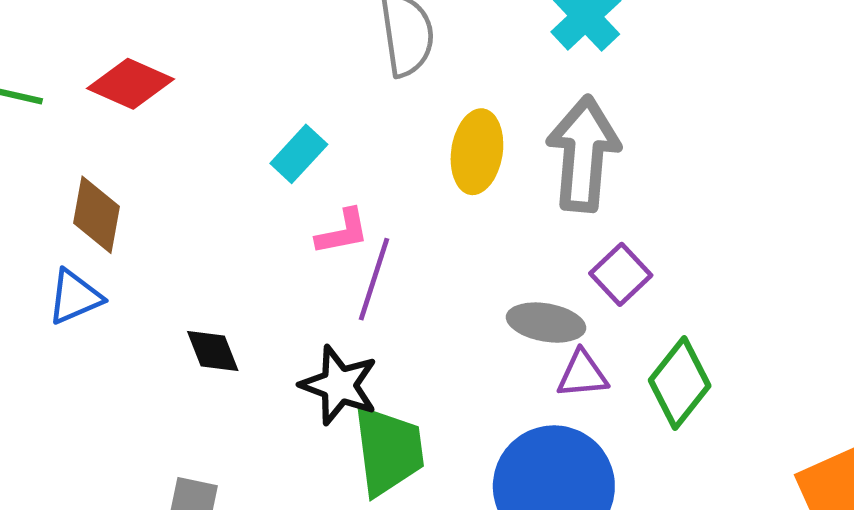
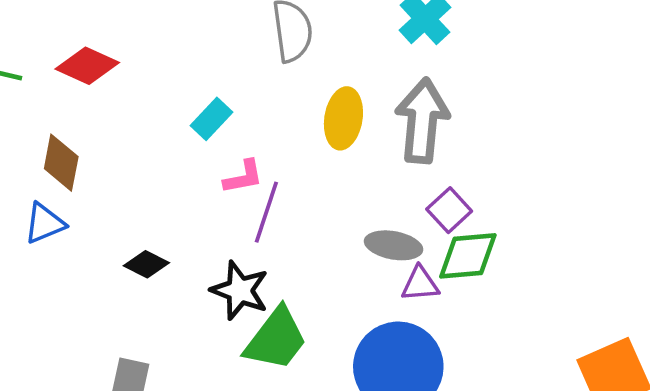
black diamond: (213, 351) -> (146, 264), turned -42
green diamond: (680, 383) -> (468, 256), moved, turned 46
green trapezoid: (388, 450) -> (276, 339), turned 44

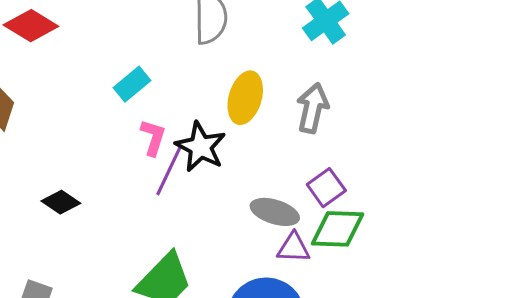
gray arrow: (422, 121) -> (313, 108), size x0.7
pink L-shape: (243, 177) -> (153, 137), turned -69
black star: (240, 290) -> (200, 147), moved

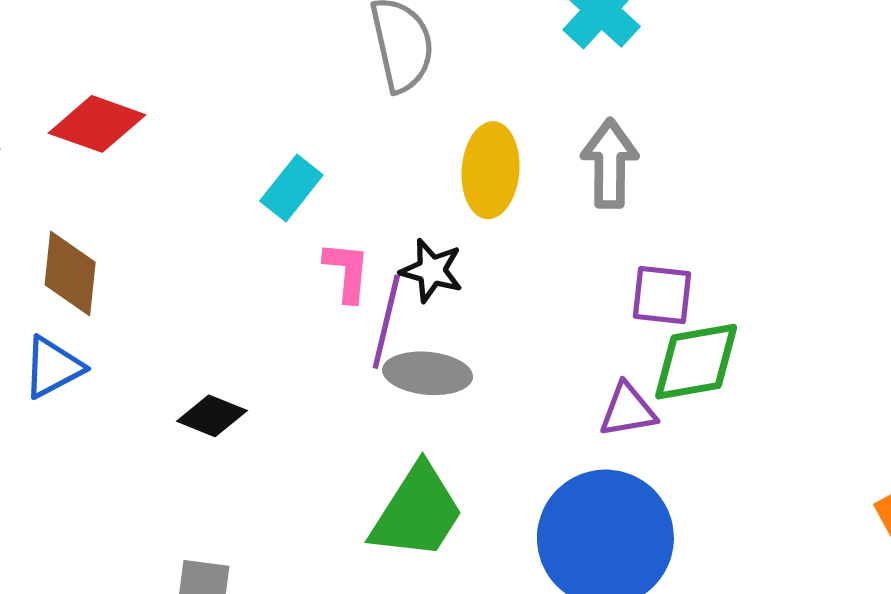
black star: (200, 147) -> (432, 270), size x0.7
purple square: (326, 188) -> (662, 295), turned -36
gray ellipse: (275, 212) -> (428, 373), moved

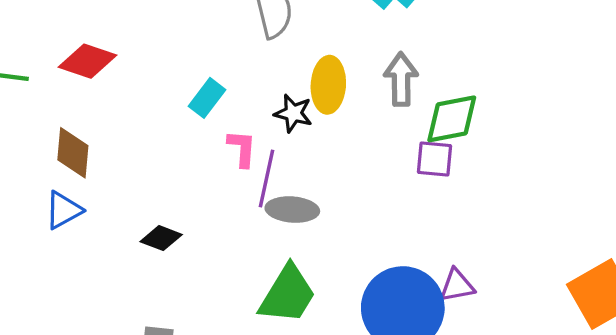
black star: (432, 270) -> (293, 113), moved
green diamond: (696, 362) -> (452, 119), moved
purple triangle: (628, 410) -> (457, 286), moved

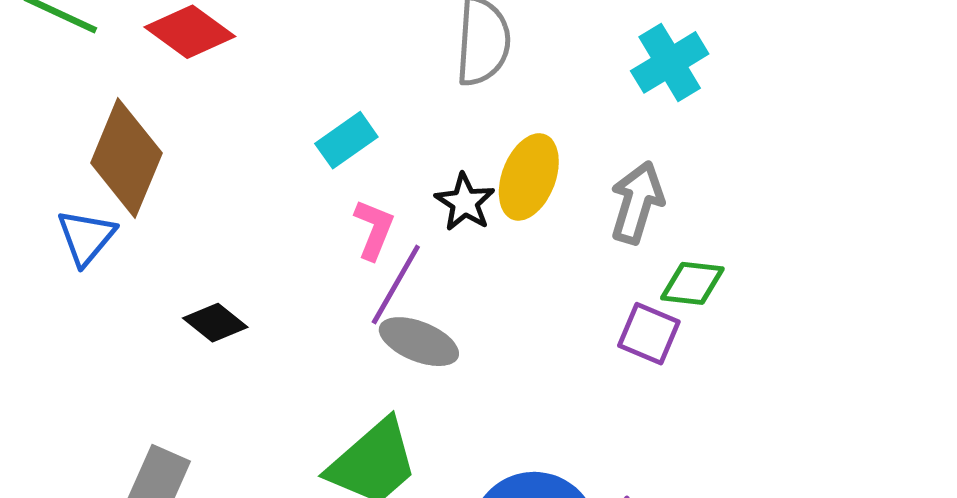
green diamond: (452, 119) -> (692, 283), size x0.7
brown diamond: (73, 153) -> (126, 158), size x1.4
blue triangle: (63, 210) -> (86, 237), turned -39

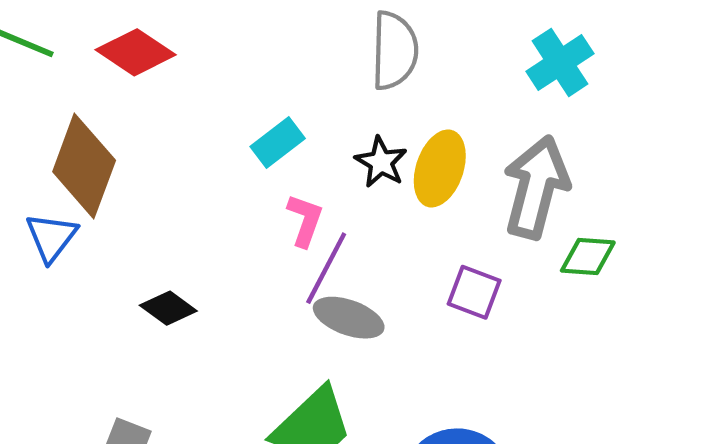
black star: (465, 202) -> (381, 162), moved
gray arrow: (637, 202) -> (536, 187), size x1.4
purple square: (649, 334) -> (474, 292), moved

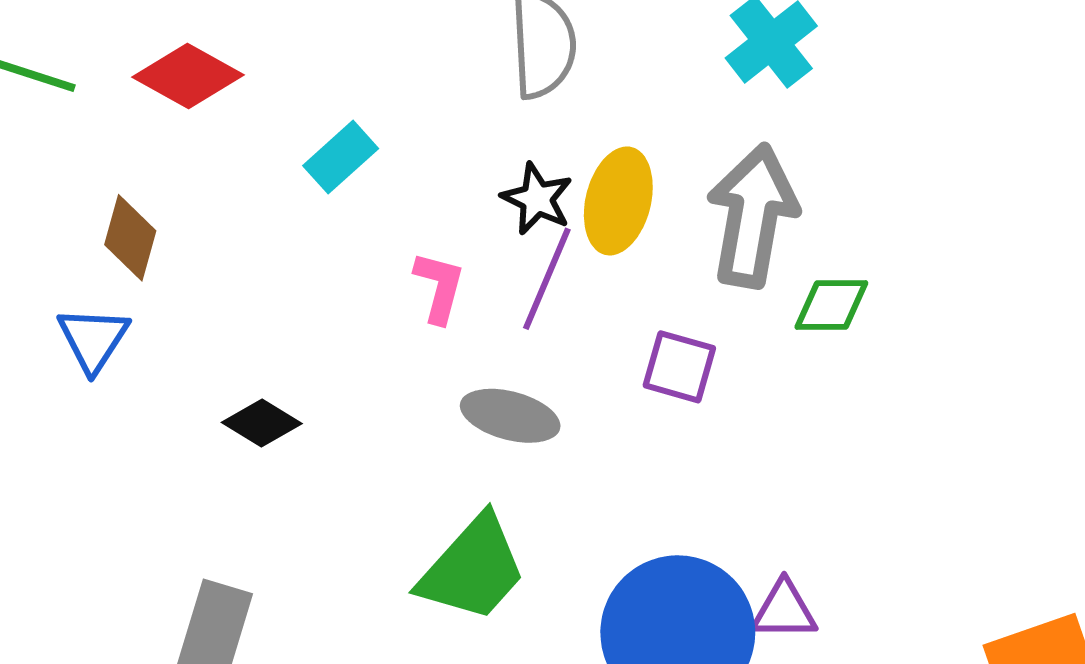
cyan rectangle: (278, 142) -> (341, 157), moved
brown diamond: (84, 166) -> (130, 238), size x0.6
purple line: (326, 268) -> (547, 279), moved

